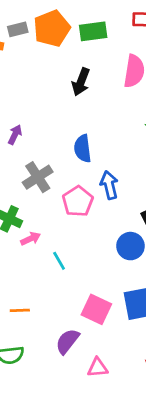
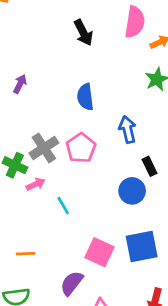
black arrow: (81, 82) -> (83, 33), turned -48
gray cross: (38, 177) -> (44, 148), moved
blue arrow: (109, 185) -> (128, 129), moved

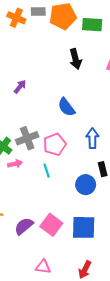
blue semicircle: (85, 97) -> (66, 107), turned -42
cyan line: (63, 206) -> (47, 171), moved
purple semicircle: (72, 283) -> (24, 226), moved

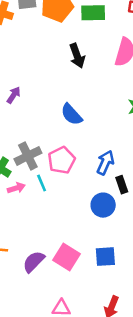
blue arrow: (92, 138) -> (105, 163), moved, turned 30
cyan line: (47, 171) -> (42, 183), moved
blue square: (84, 227) -> (105, 257), size x0.7

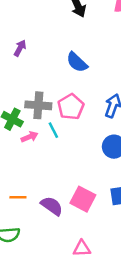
gray cross: (28, 156) -> (38, 105), turned 35
purple semicircle: (34, 262) -> (52, 206), turned 85

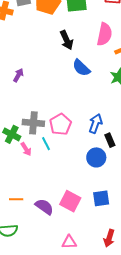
blue semicircle: (77, 62) -> (81, 68), moved
pink arrow: (30, 137) -> (26, 149), turned 80

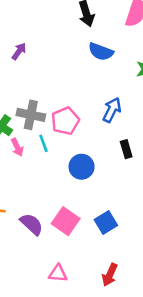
blue semicircle: (81, 68) -> (101, 52), turned -30
blue arrow: (95, 123) -> (112, 110), moved
blue circle: (96, 157) -> (82, 167), moved
blue square: (101, 198) -> (106, 222), turned -30

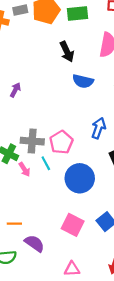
blue circle: (82, 167) -> (80, 178), size x1.4
purple semicircle: (32, 224) -> (34, 243), moved

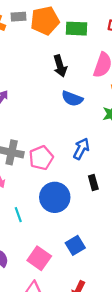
cyan line: (46, 163) -> (18, 215), moved
pink square: (73, 225) -> (39, 258), moved

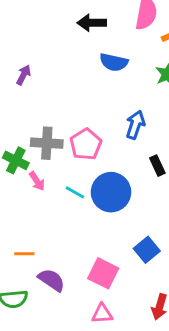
black arrow: (60, 66) -> (92, 23), turned 115
cyan line: (18, 215) -> (75, 192), moved, turned -32

